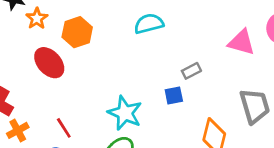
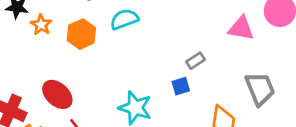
cyan semicircle: (149, 24) -> (124, 19), moved
red ellipse: (49, 63) -> (57, 94), moved

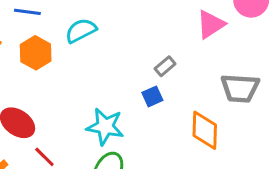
pink triangle: (241, 28) -> (211, 24), turned -36
gray trapezoid: (260, 89) -> (240, 88), turned 123

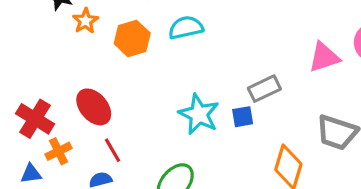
gray rectangle: (165, 66) -> (264, 89), size x1.4
cyan star: (105, 127) -> (199, 114), moved

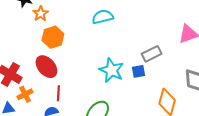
orange hexagon: (132, 38) -> (53, 37), moved
red line: (113, 150) -> (58, 93), turned 35

